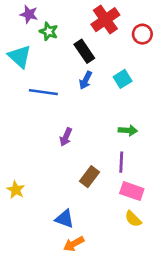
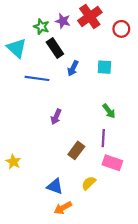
purple star: (29, 14) -> (63, 21), moved
black rectangle: (84, 51) -> (55, 48), moved
cyan square: (123, 79) -> (104, 67), turned 35
green arrow: (128, 130) -> (109, 111), turned 49
yellow semicircle: (133, 219) -> (89, 183), moved, turned 91

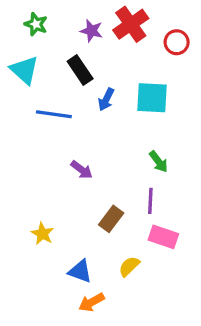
green star: (41, 27) -> (36, 24), moved
cyan square: (104, 67) -> (152, 98), size x1.5
purple arrow: (56, 117) -> (82, 170), turned -77
yellow star: (13, 162) -> (42, 234), moved

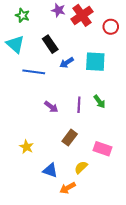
purple star: (92, 31) -> (58, 10), moved
blue arrow: (106, 99) -> (67, 63), turned 32
purple line: (150, 201) -> (79, 105), moved
orange arrow: (92, 302) -> (68, 188), moved

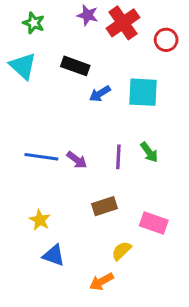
black rectangle: (50, 44) -> (75, 66), turned -36
blue line: (34, 72) -> (41, 157), moved
brown rectangle: (70, 138) -> (105, 206), turned 35
blue triangle: (50, 170) -> (54, 255), moved

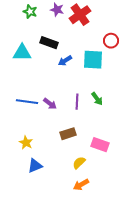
green star: (34, 23) -> (30, 12), moved
red circle: (166, 40) -> (111, 41), moved
cyan triangle: (23, 66) -> (22, 53), moved, turned -42
blue triangle: (54, 255) -> (35, 166), turned -42
orange arrow: (101, 282) -> (81, 185), moved

